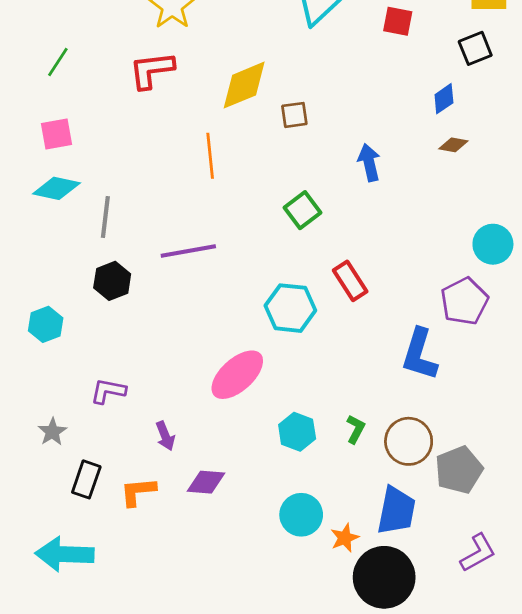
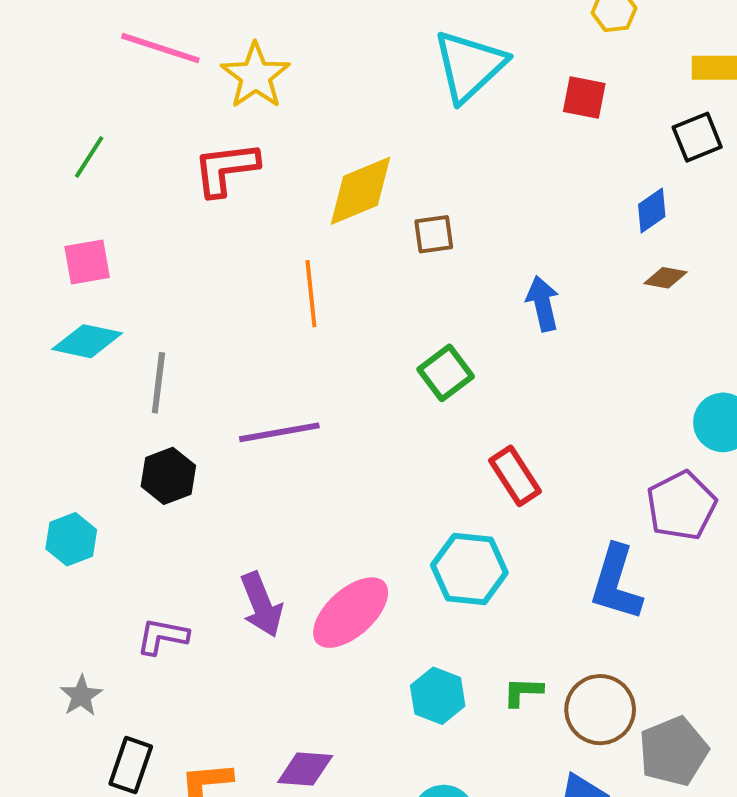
cyan hexagon: (290, 308) -> (469, 569), moved
green L-shape: (356, 429) -> (523, 692), turned -116
purple arrow: (165, 436) -> (261, 605), moved, size x1.5

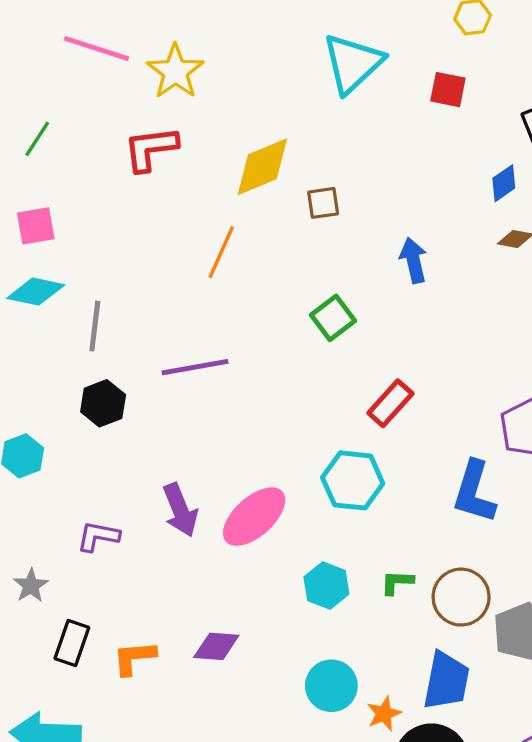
orange line: (311, 294) -> (221, 252), turned 30
red rectangle: (515, 476) -> (390, 403), turned 75

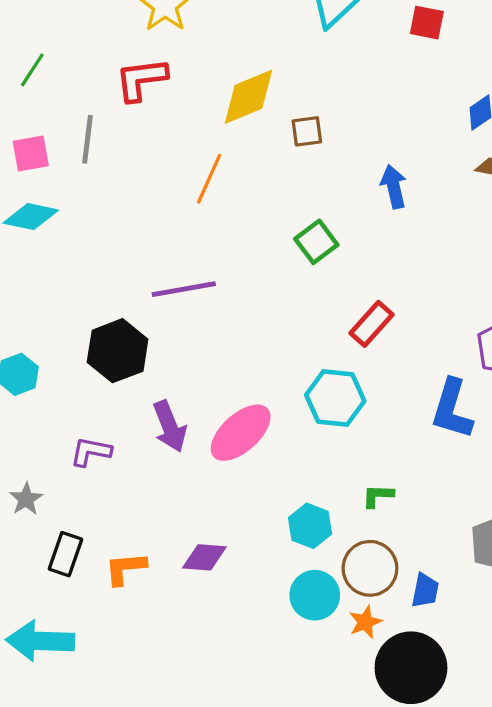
gray line: (95, 326) -> (88, 139), moved
black hexagon: (103, 403) -> (118, 351), moved, size x1.4
cyan hexagon: (326, 586) -> (310, 526), moved
brown circle: (461, 597) -> (370, 568), moved
blue trapezoid: (446, 681) -> (425, 590), size x0.6

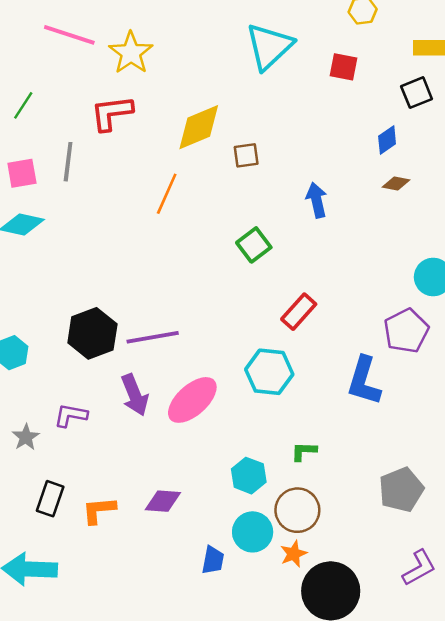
purple line: (184, 289) -> (153, 337), moved
gray star: (26, 499) -> (26, 437), moved
blue trapezoid: (425, 590) -> (213, 560), moved

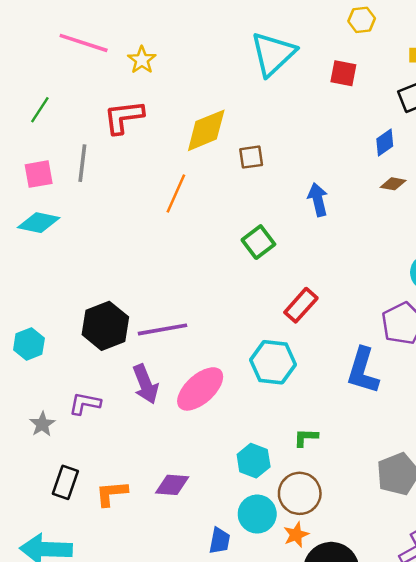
yellow star: (131, 53) -> (142, 60), size x0.7

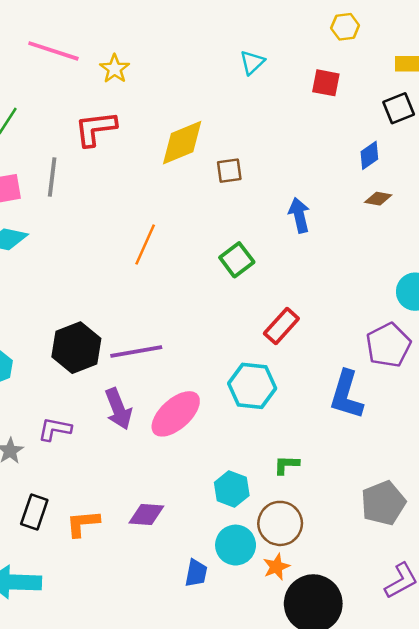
cyan triangle: (273, 54) -> (252, 62), size x0.5
orange line: (176, 193) -> (145, 245), moved

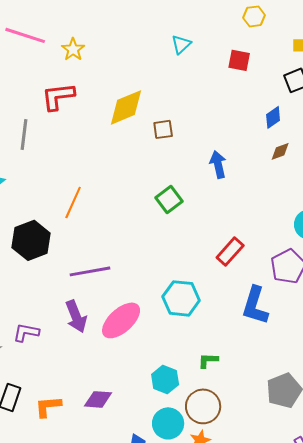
brown diamond: (378, 199) -> (280, 151), turned -30
orange line: (145, 245) -> (73, 202), moved
red rectangle: (281, 326) -> (230, 251), moved
black hexagon: (76, 348) -> (31, 240), moved

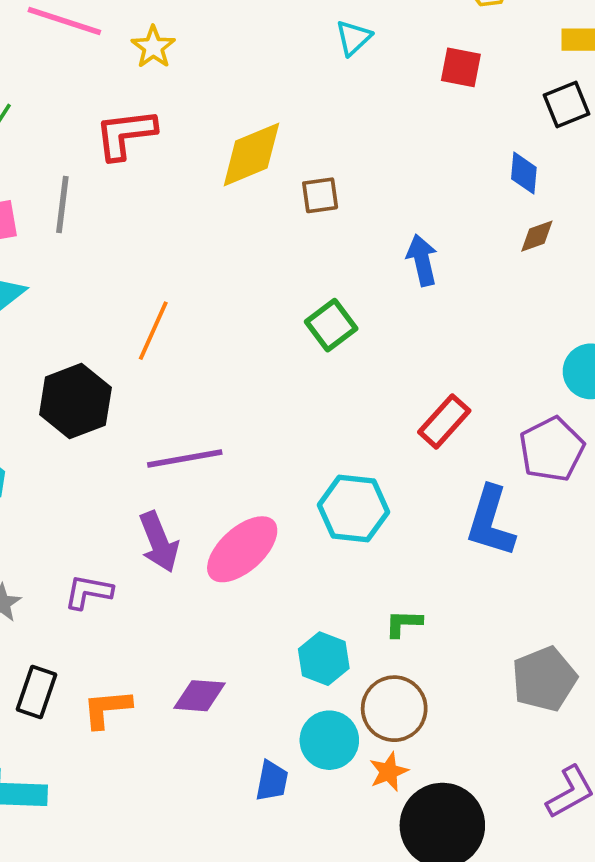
blue diamond: (273, 117) -> (524, 173), turned -50
purple L-shape: (26, 332) -> (88, 592), moved

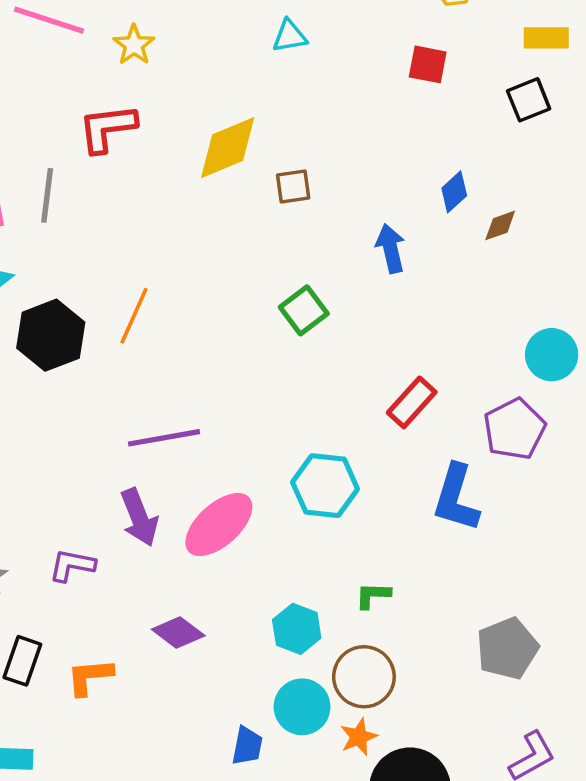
cyan triangle: (353, 38) -> (290, 36), moved, turned 33
blue diamond: (524, 173) -> (454, 192), moved, turned 42
black hexagon: (75, 401) -> (51, 335), moved
purple diamond: (200, 696) -> (178, 632), moved, turned 33

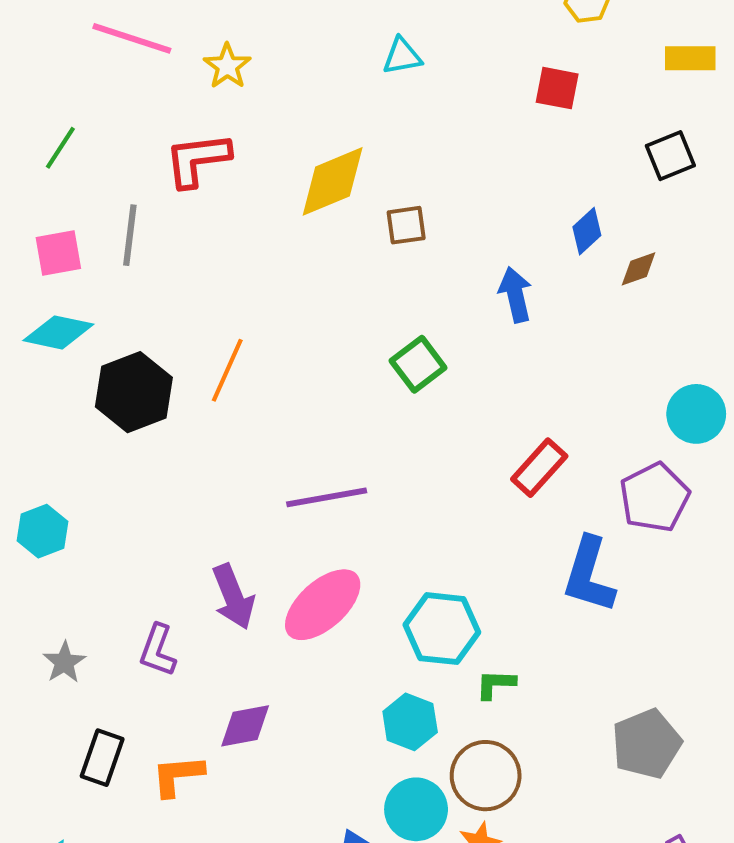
black square: (529, 100) -> (670, 156), moved
purple line: (164, 438) -> (327, 497), moved
cyan hexagon: (325, 486) -> (442, 629), moved
purple L-shape: (72, 565) -> (158, 650), turned -81
purple diamond: (178, 632) -> (245, 726), moved, turned -48

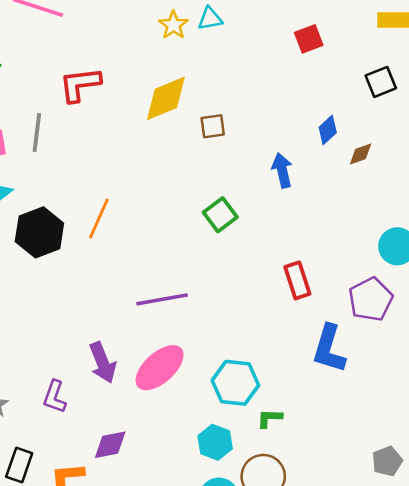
yellow star: (227, 66) -> (173, 25), moved
red square: (557, 88) -> (309, 39), turned -32
red rectangle: (539, 468) -> (297, 280), turned -60
gray pentagon: (647, 744) -> (387, 461), moved, size x0.7

